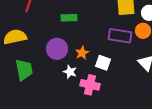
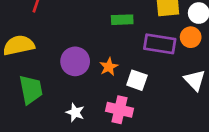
green rectangle: (69, 18) -> (122, 20), moved
white star: (70, 72) -> (75, 112), moved

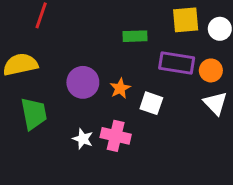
orange circle: (191, 37) -> (211, 70), moved
pink cross: (119, 110) -> (116, 136), moved

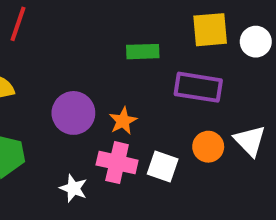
orange circle: (211, 70) -> (208, 147), moved
white square: (151, 103) -> (163, 166), moved
pink cross: (116, 136) -> (117, 163), moved

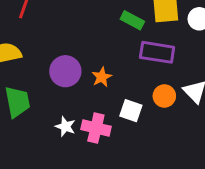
green rectangle: (143, 52) -> (132, 20), moved, turned 30
pink cross: (117, 163) -> (96, 128), moved

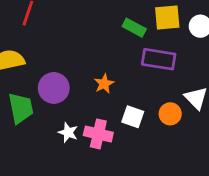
purple circle: (65, 71) -> (54, 88), moved
orange circle: (164, 96) -> (170, 114), moved

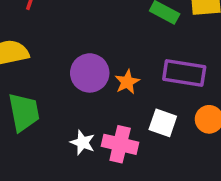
purple rectangle: (159, 59) -> (184, 73), moved
purple circle: (54, 88) -> (90, 73), moved

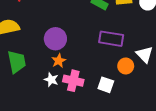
orange star: (127, 82) -> (59, 61), moved
white square: (163, 123) -> (106, 85), moved

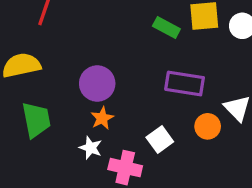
pink cross: (73, 81) -> (125, 168), moved
white square: (106, 85) -> (160, 140), moved, turned 35

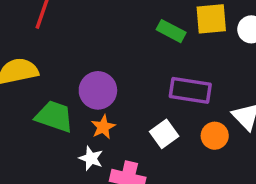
green trapezoid: (36, 120) -> (54, 117), moved, turned -60
white square: (160, 140) -> (164, 134), moved

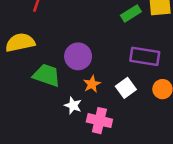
green rectangle: (171, 31) -> (131, 14), turned -60
orange star: (103, 127) -> (92, 84), moved

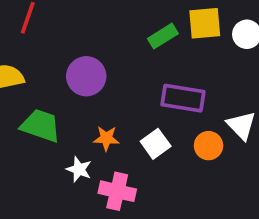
purple circle: (78, 56) -> (86, 76), moved
orange star: (92, 84) -> (106, 138), turned 30

